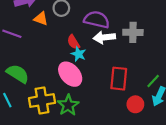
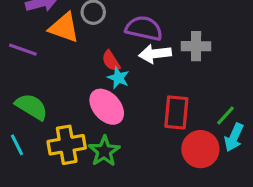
orange triangle: (41, 19) -> (64, 28), size x1.5
red circle: (135, 104) -> (200, 149), size x1.5

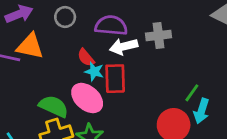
orange triangle: (64, 28) -> (30, 46), moved
green semicircle: (32, 107) -> (54, 106), moved
red rectangle: (176, 112) -> (115, 79), moved

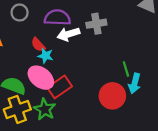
red rectangle: (115, 79) -> (60, 87), moved, turned 60
green line: (192, 93) -> (126, 69), turned -49

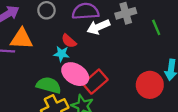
cyan star: (46, 56) -> (61, 54), moved
green line: (126, 69) -> (156, 27), moved

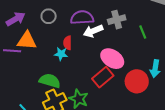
red semicircle: (69, 41) -> (68, 43), turned 48
pink ellipse: (75, 74) -> (112, 59), moved
red rectangle: (95, 82) -> (103, 77), moved

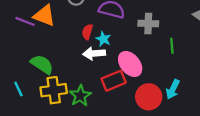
white arrow: (93, 31) -> (94, 53), moved
cyan star: (61, 54) -> (103, 39), moved
green semicircle: (50, 81) -> (42, 64), moved

